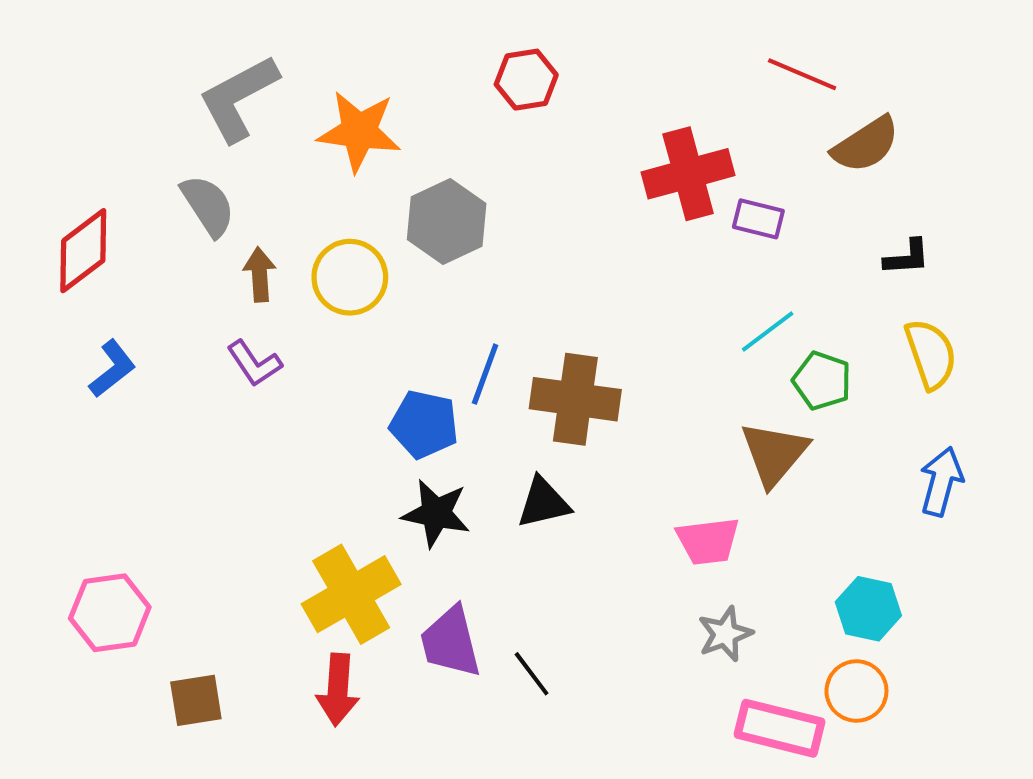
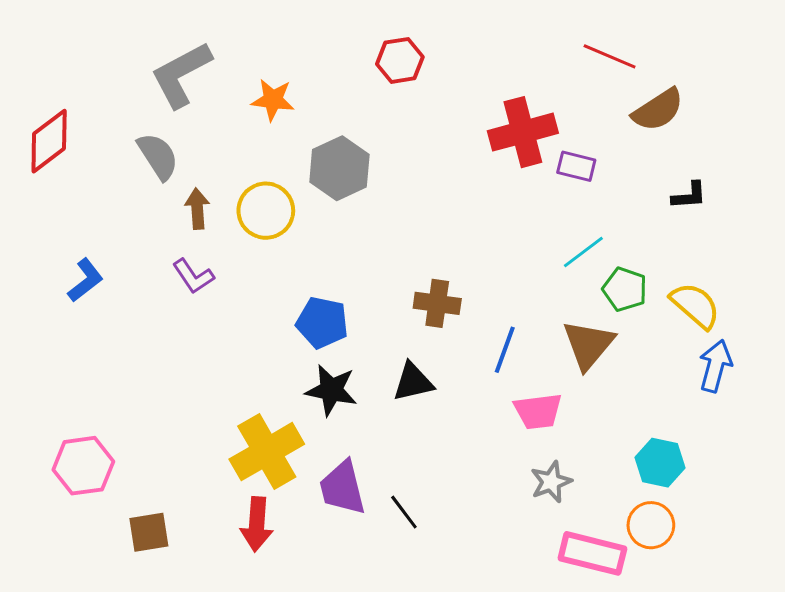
orange star: (359, 131) -> (273, 100), size x0.7
red diamond: (83, 251) -> (49, 141), moved
yellow semicircle: (931, 354) -> (695, 305), moved, turned -30
blue line: (485, 374) -> (505, 350), moved
brown cross: (575, 399) -> (437, 303), size x0.7

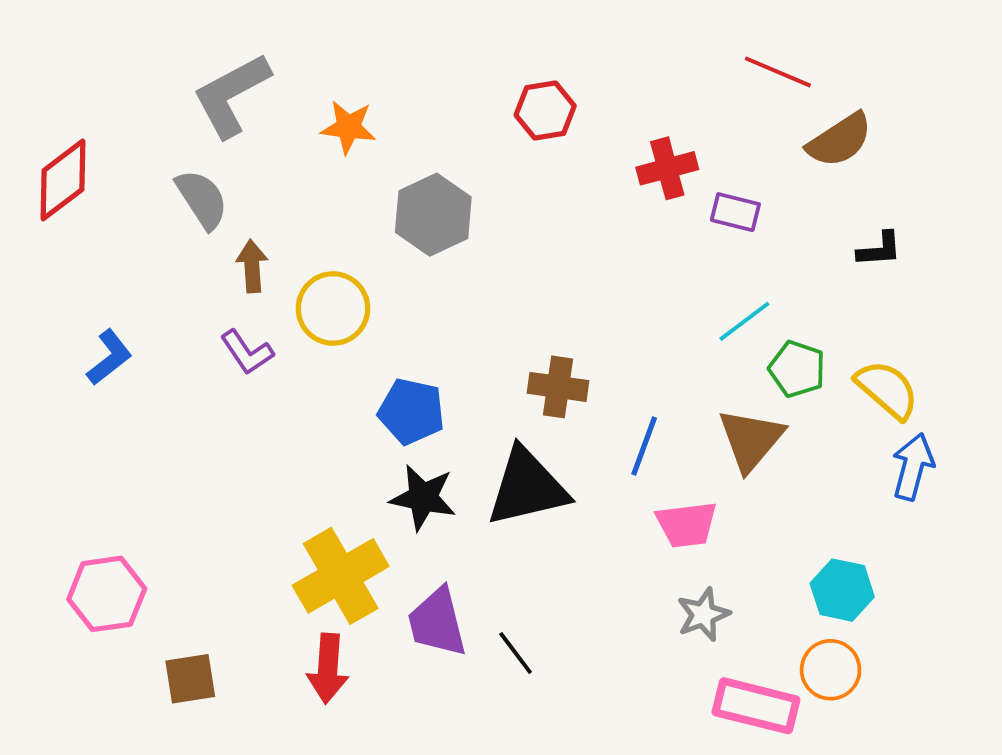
red hexagon: (400, 60) -> (545, 110), moved
red cross: (523, 132) -> (667, 168), size x0.7
yellow circle: (266, 211) -> (333, 308), moved
black triangle: (413, 382) -> (527, 487), size x1.6

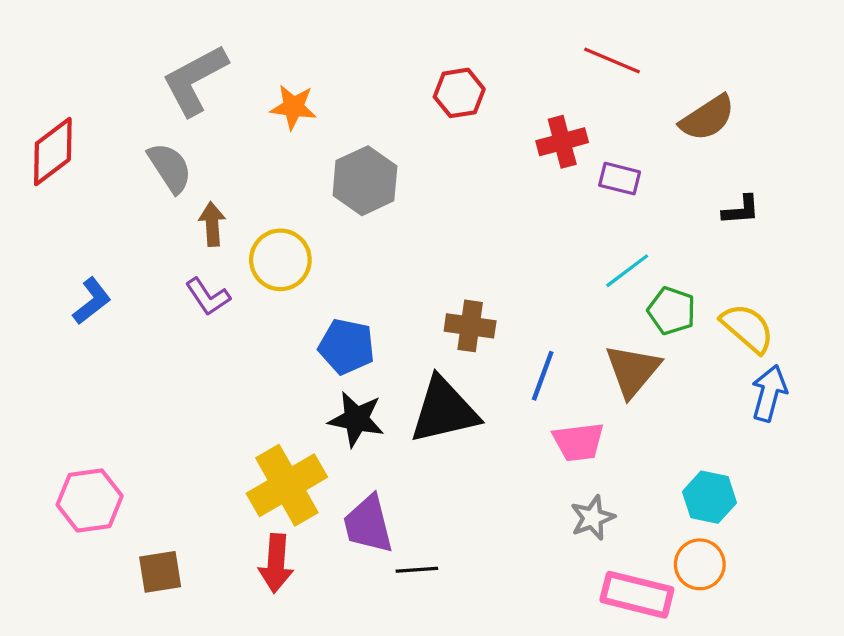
red line: (778, 72) -> (612, 60), moved
black line: (516, 653) -> (417, 570), moved, turned -57

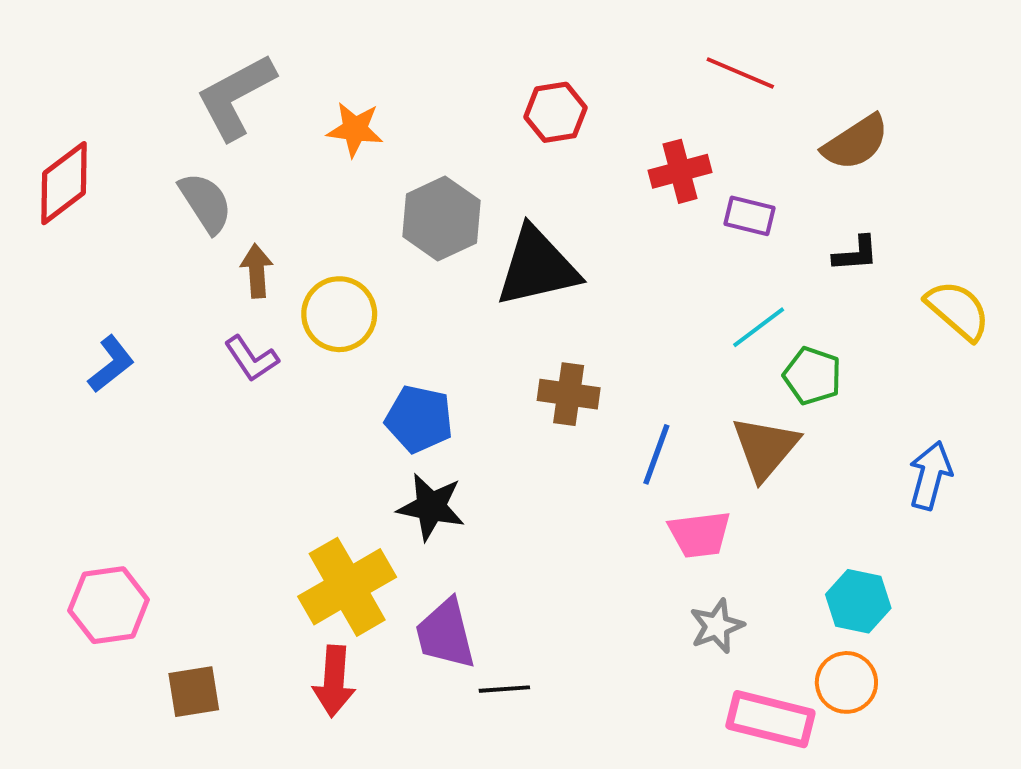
black L-shape: (741, 210) -> (856, 254), moved
yellow semicircle: (747, 328) -> (958, 310), moved
black triangle: (444, 410) -> (537, 267), moved

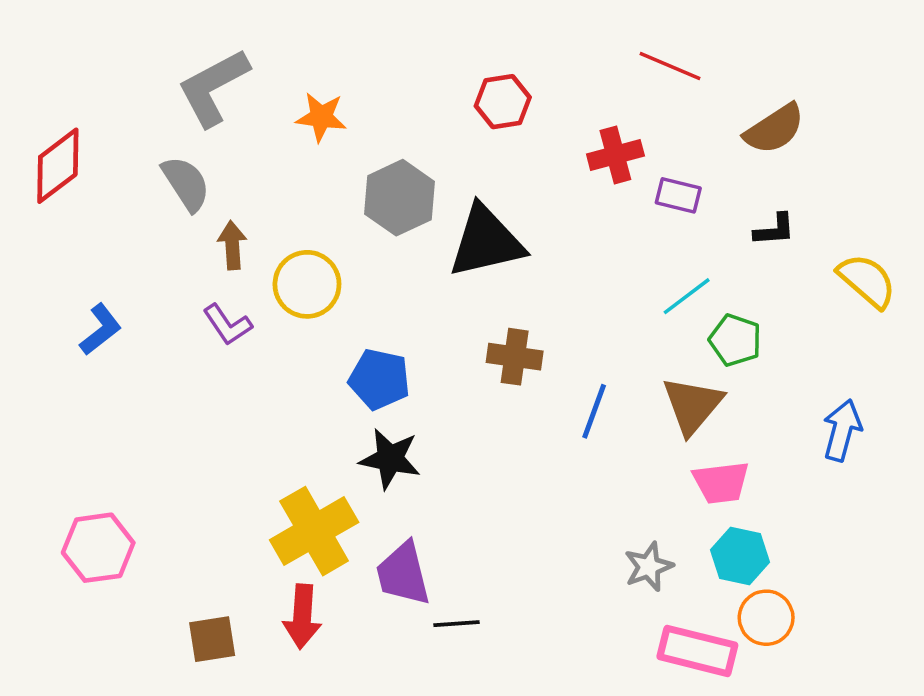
pink trapezoid: (700, 534) -> (721, 482), moved
cyan hexagon: (858, 601) -> (740, 556), moved
brown square: (194, 692) -> (212, 639), moved

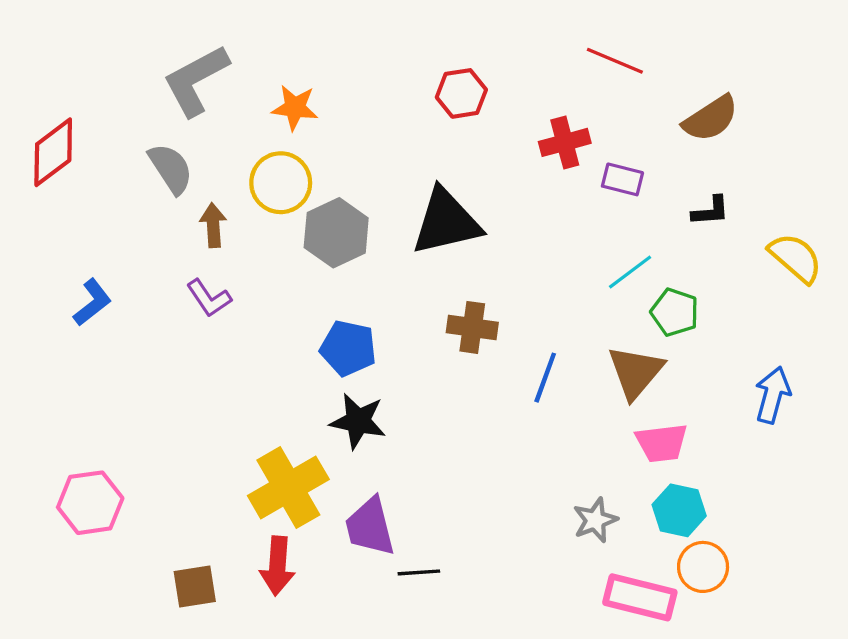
gray hexagon: (400, 198) -> (336, 233), moved
yellow circle: (307, 284) -> (281, 183), moved

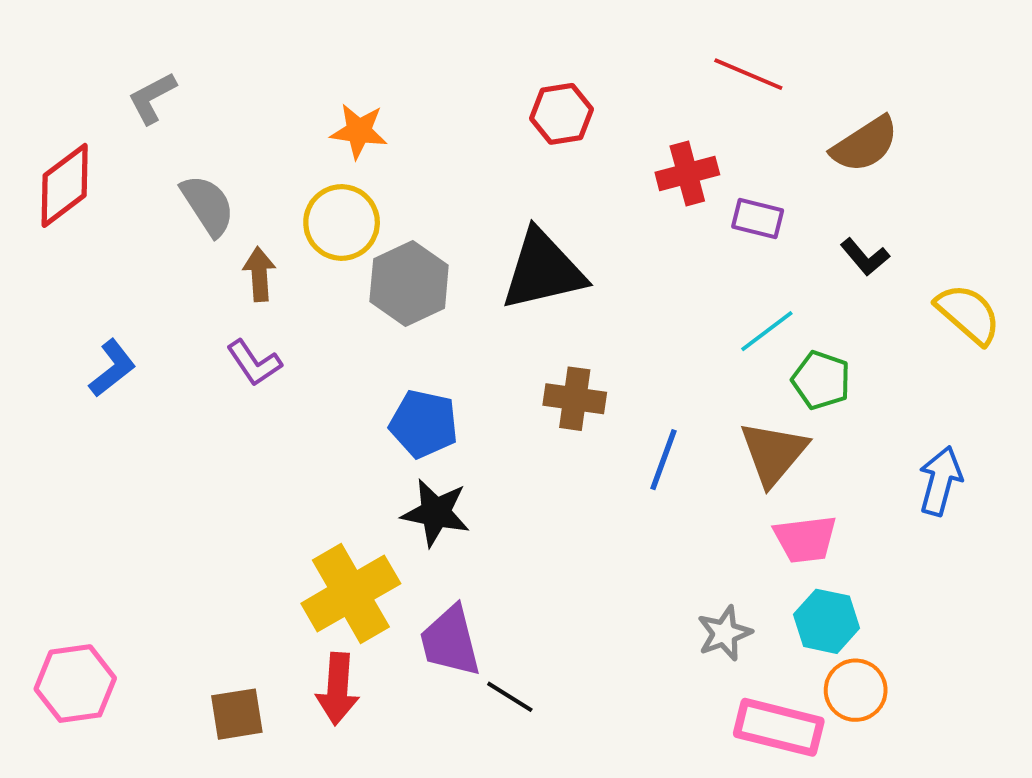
gray L-shape: (196, 80) -> (152, 98), moved, size x0.6
black L-shape: (711, 211) -> (865, 257), turned 54
pink hexagon: (90, 503) -> (75, 684), moved
black line: (419, 572) -> (510, 697), turned 36

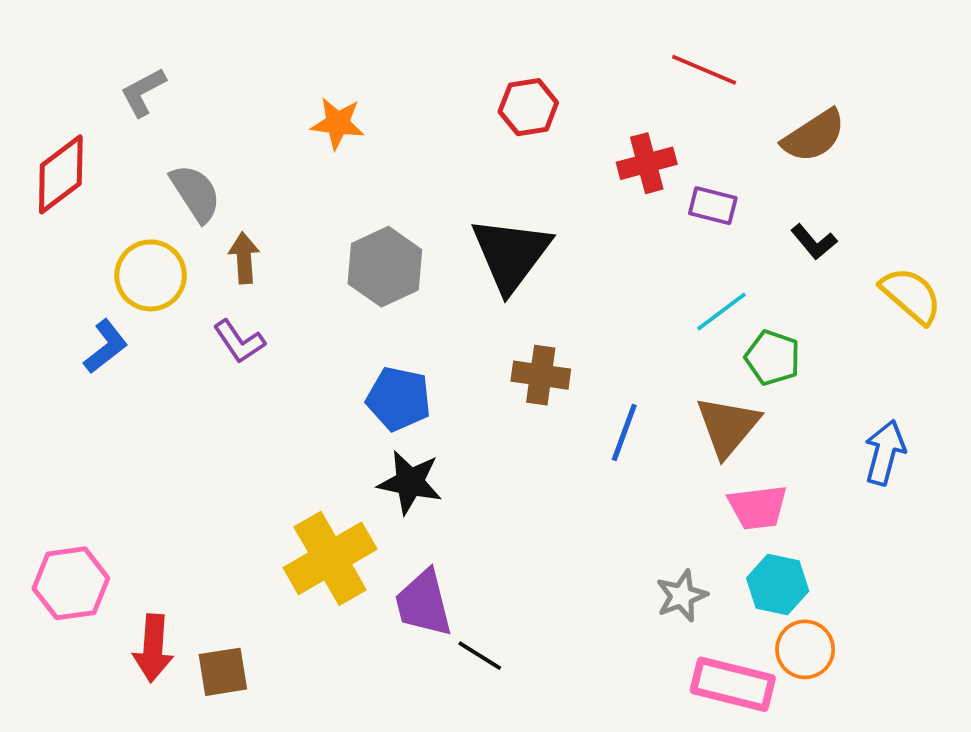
yellow circle: (342, 222) -> (151, 275), moved
black triangle: (543, 270) -> (511, 254), turned -40
pink hexagon: (75, 684) -> (71, 583), moved
red arrow: (338, 689) -> (153, 648), moved

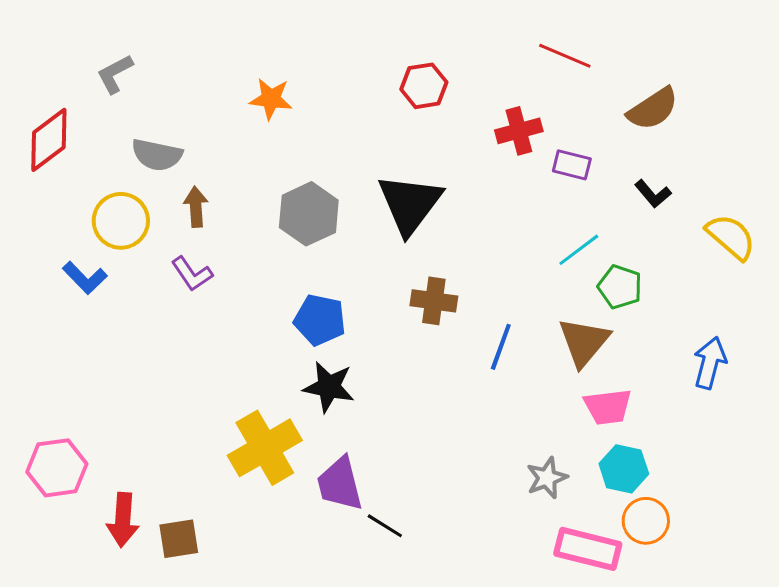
gray semicircle: (195, 193) -> (157, 155), turned 135
blue L-shape: (106, 346) -> (85, 278), turned 84

